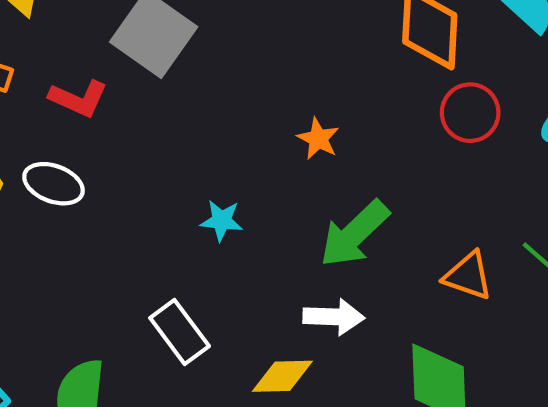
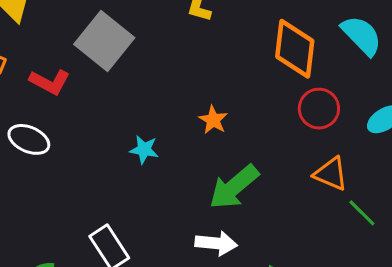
cyan star: (222, 221) -> (144, 150), moved
orange triangle: (468, 276) -> (331, 174), moved

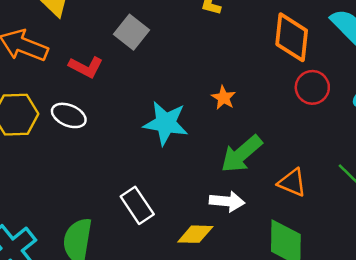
gray square: (104, 41) -> (131, 32), size x0.7
cyan star: (144, 150) -> (166, 123), size x1.8
orange triangle: (331, 174) -> (292, 183), moved

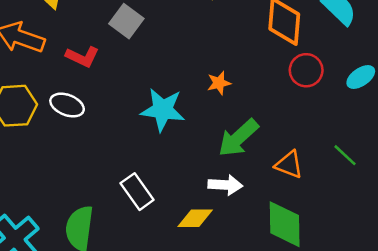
orange star: (224, 98) -> (219, 83), turned 30

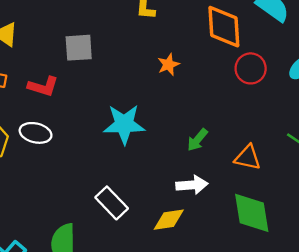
gray square: (126, 21) -> (79, 48), turned -32
orange star: (219, 83) -> (168, 65), moved
green arrow: (238, 138) -> (197, 140), size x0.6

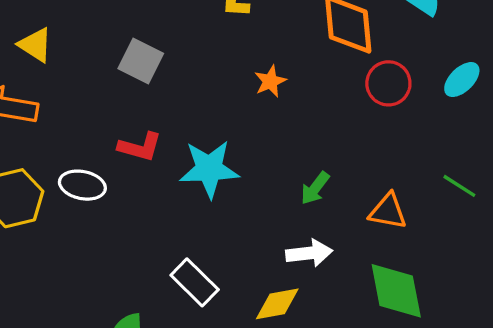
gray square: (79, 48) -> (141, 61), turned 32
red L-shape: (43, 86) -> (140, 147), moved

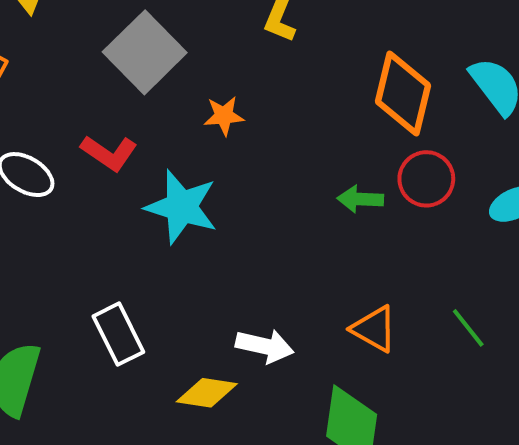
gray square: (141, 61) -> (145, 52), size x1.4
orange star: (270, 81) -> (224, 116), moved
green arrow: (315, 188) -> (360, 199), moved, turned 36

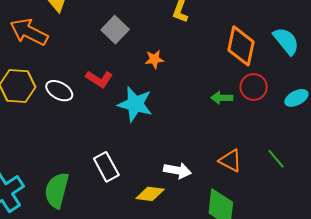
gray square: (145, 52) -> (115, 30), size x0.7

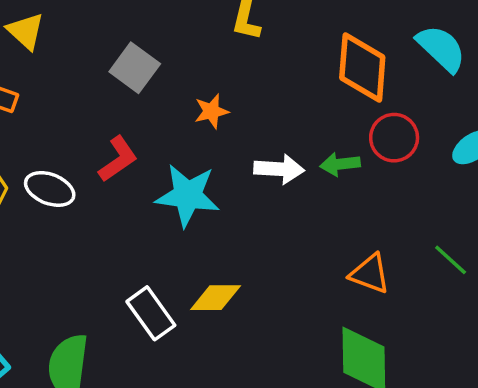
red L-shape: (99, 79) -> (118, 159), turned -60
white arrow: (178, 170) -> (279, 169), moved
yellow diamond: (150, 194) -> (216, 298), moved

